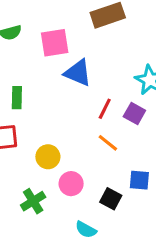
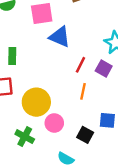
orange line: (108, 143) -> (83, 91), turned 63
yellow circle: (48, 157) -> (36, 102), size x1.5
green cross: (33, 201) -> (25, 137), turned -30

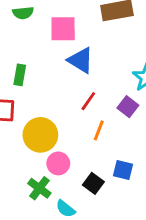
red line: (80, 65) -> (88, 101), moved
green cross: (25, 137) -> (39, 188), moved

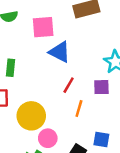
purple square: (128, 107) -> (101, 87), turned -35

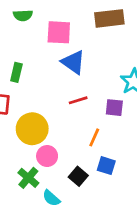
red line: (69, 85) -> (78, 100), turned 35
orange line: (79, 108) -> (94, 137), moved

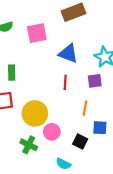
blue triangle: (73, 62) -> (68, 53), moved
red line: (78, 100) -> (65, 82), turned -56
green cross: (28, 178) -> (29, 145), moved

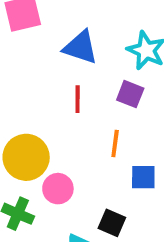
purple square: (95, 81) -> (130, 94), turned 32
black square: (80, 141) -> (112, 223), moved

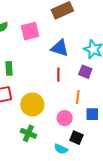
pink circle: (58, 189) -> (65, 118), moved

